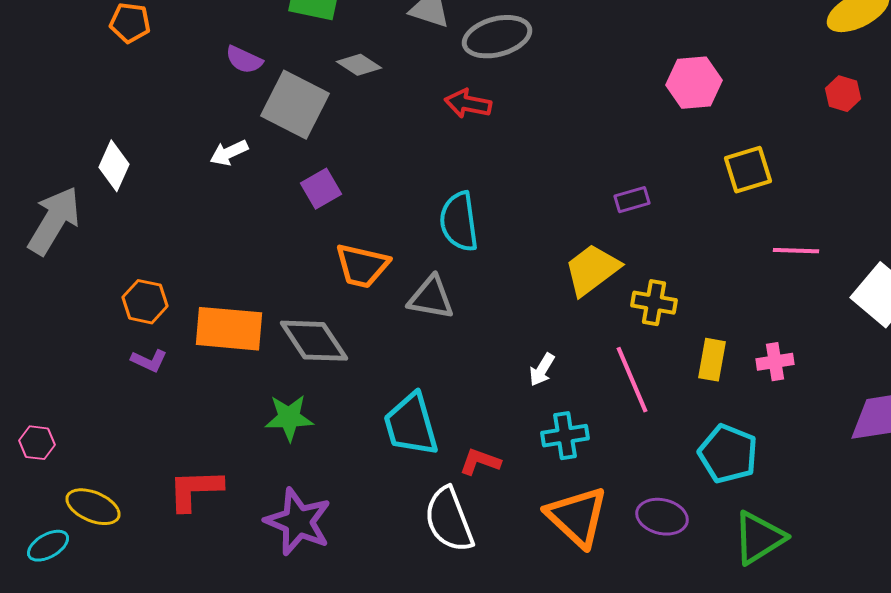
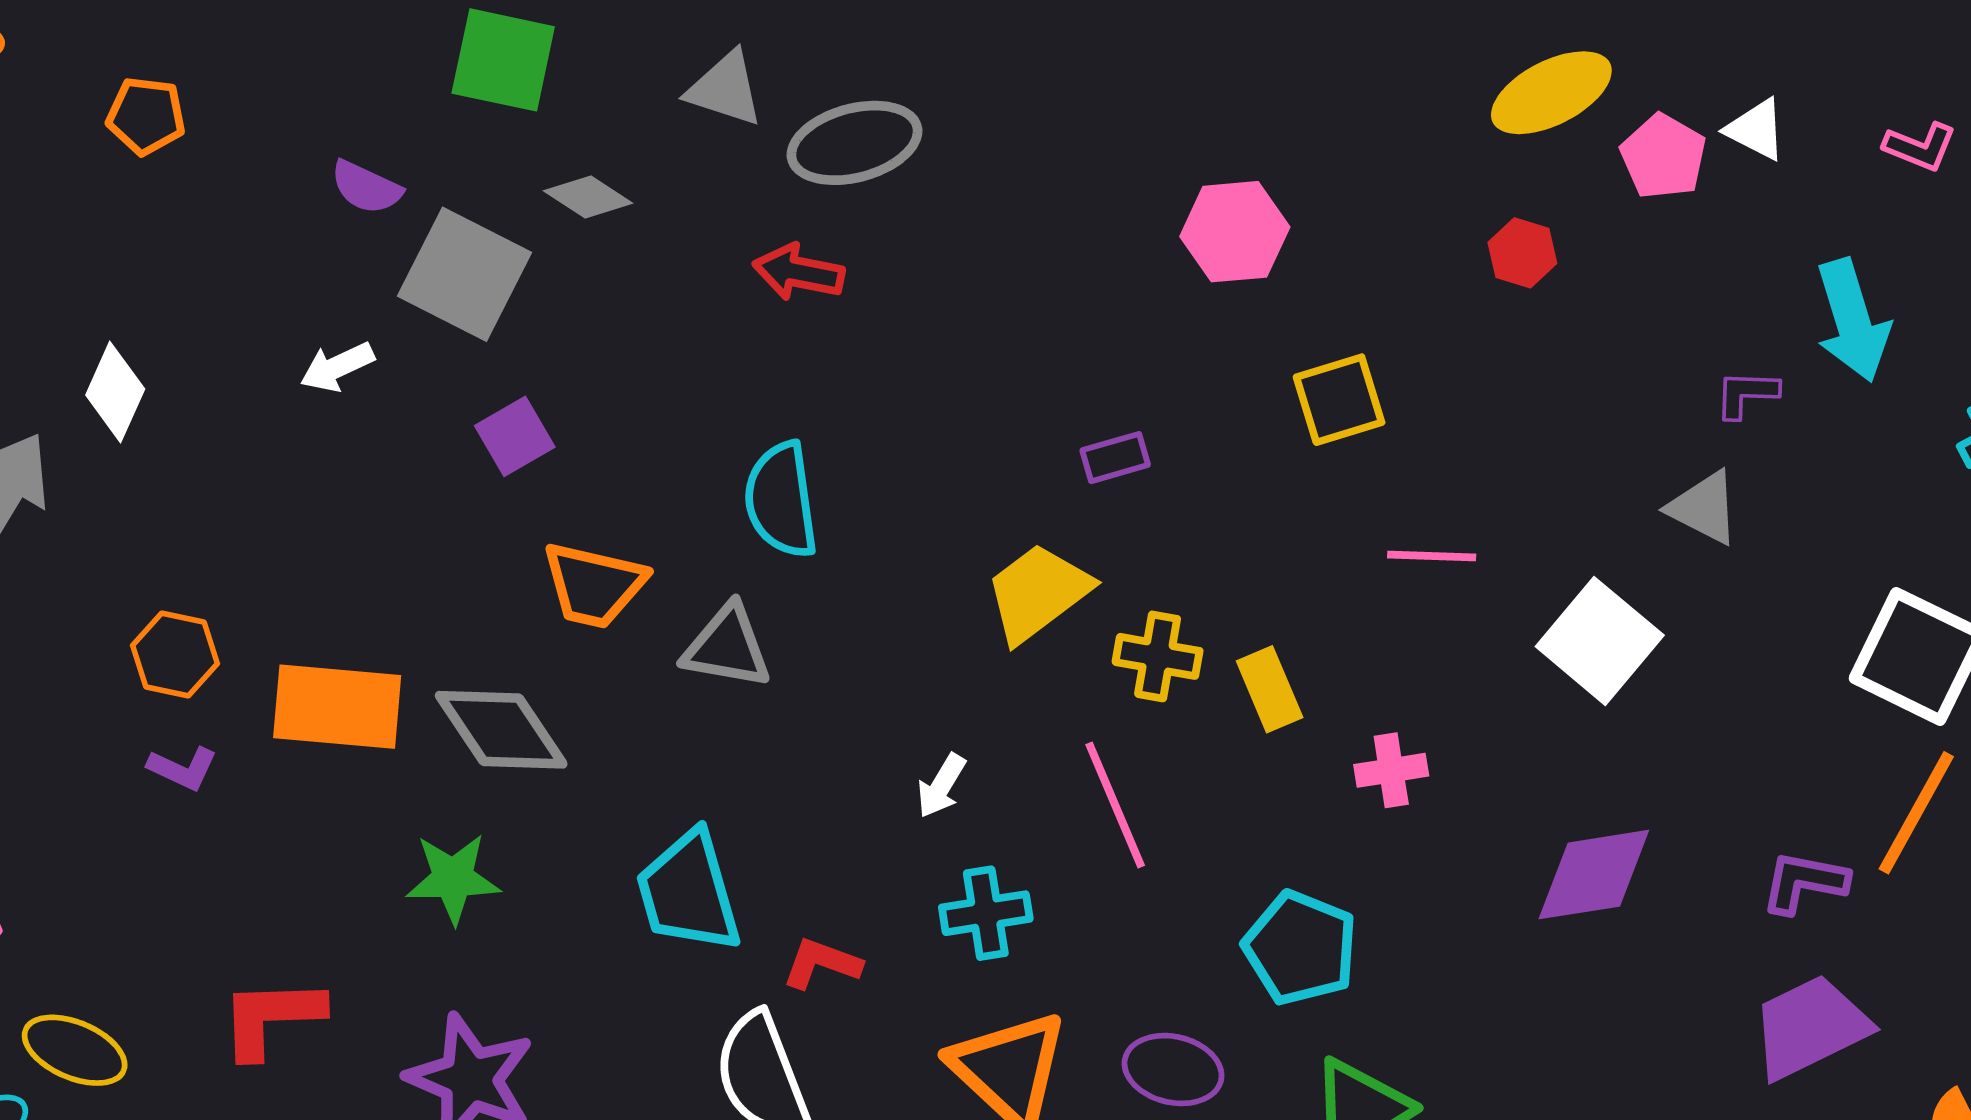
yellow rectangle: (712, 360) -> (1270, 689), moved, turned -33

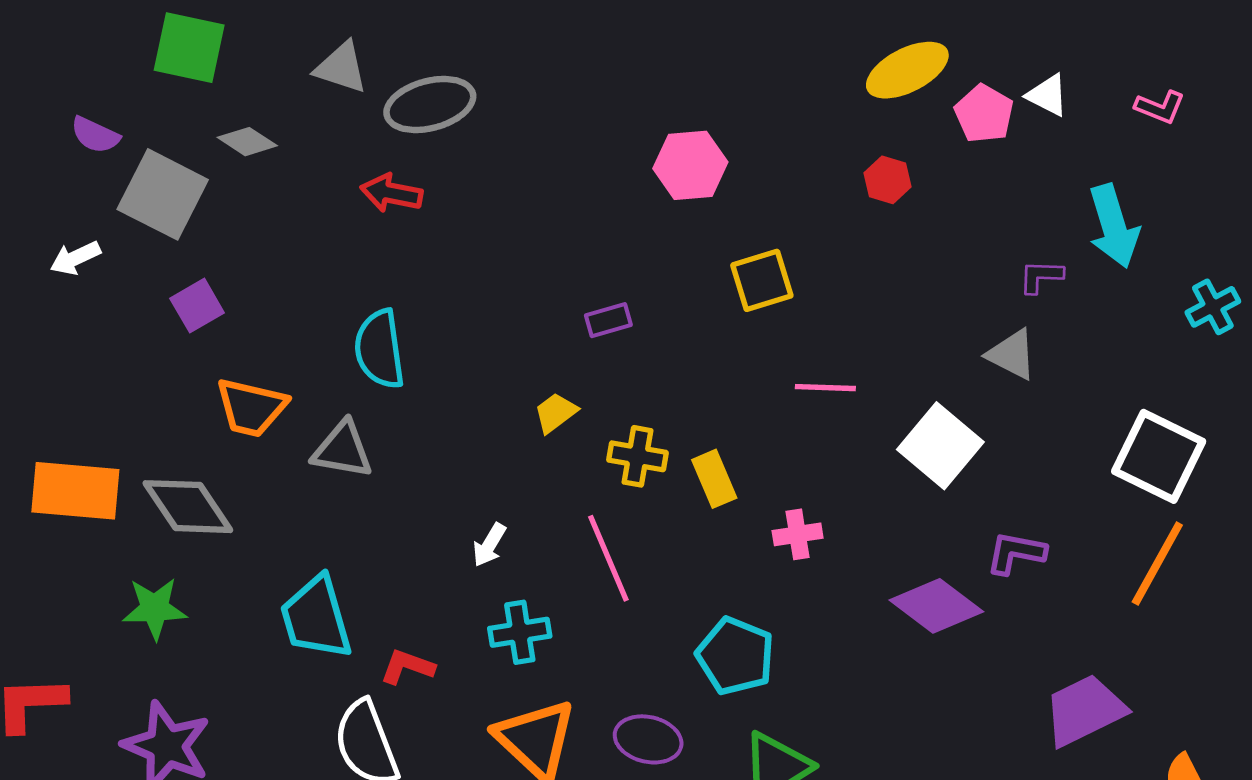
yellow trapezoid: (1038, 593) -> (555, 413), size x0.6
purple diamond: (1594, 875) -> (936, 606), turned 46
purple L-shape: (1804, 882) -> (1016, 553), moved

